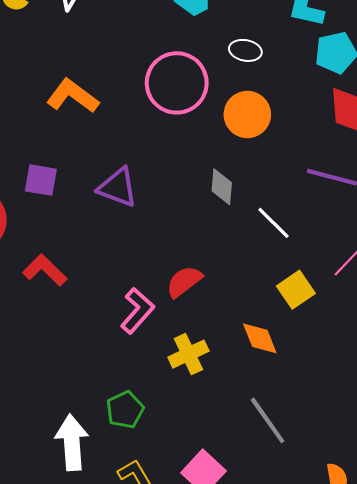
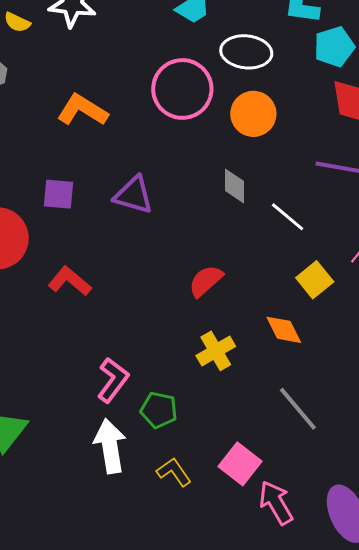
white ellipse: (245, 50) -> (246, 52), size x1.6
pink L-shape: (137, 311) -> (113, 380), moved
green pentagon: (125, 410) -> (159, 410), turned -30

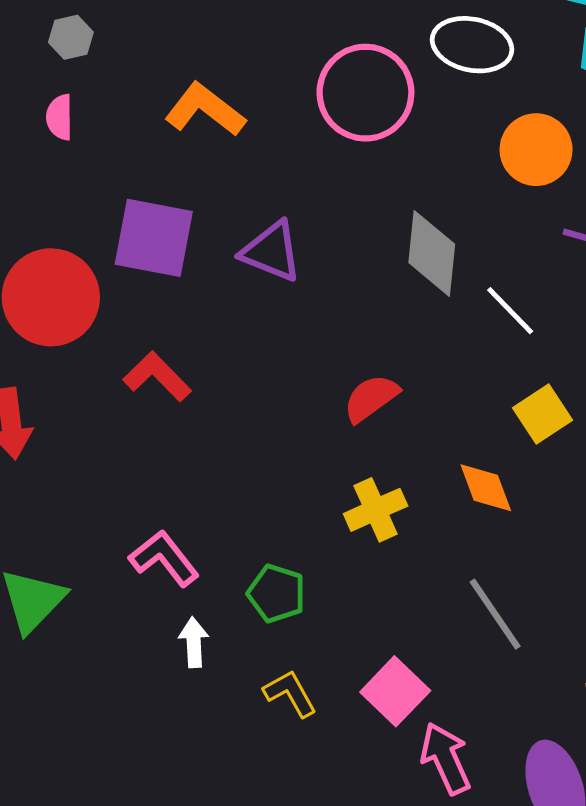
orange circle: (253, 114) -> (536, 150), moved
gray diamond: (234, 186) -> (432, 253), size x1.5
purple square: (59, 194) -> (154, 238), size x1.6
pink L-shape: (113, 380) -> (164, 558), moved, turned -81
white arrow: (110, 446) -> (194, 642), size x0.6

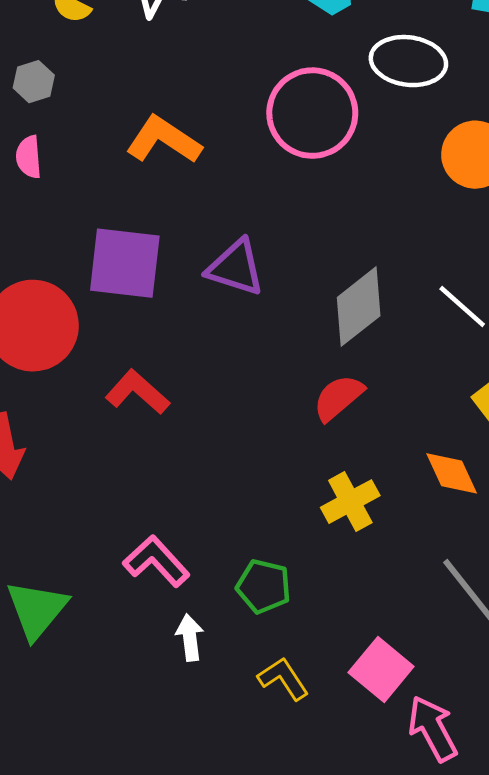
gray diamond: (432, 253) -> (359, 307), moved, turned 50

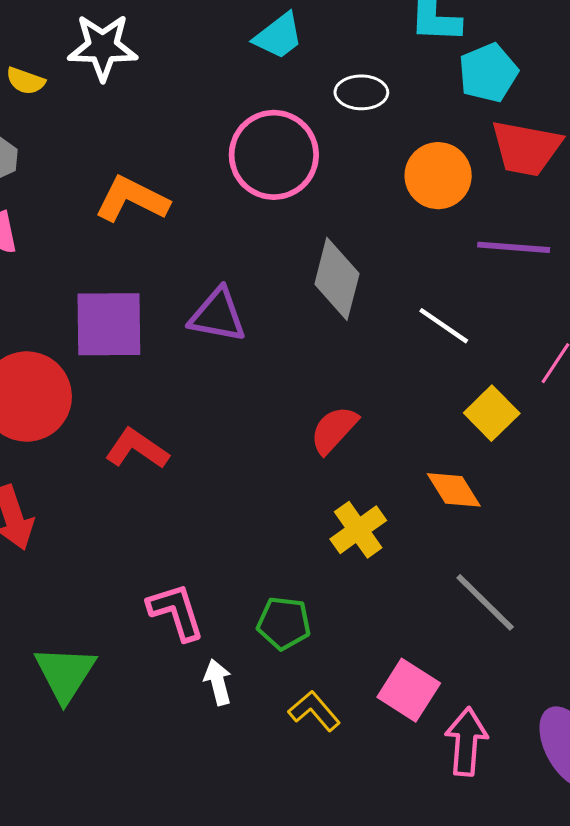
white ellipse: (408, 61) -> (361, 92), size x0.7
gray diamond: (359, 307) -> (337, 279), moved, turned -30
pink L-shape: (156, 561) -> (176, 612), turned 32
pink arrow: (433, 729) -> (466, 742), turned 40

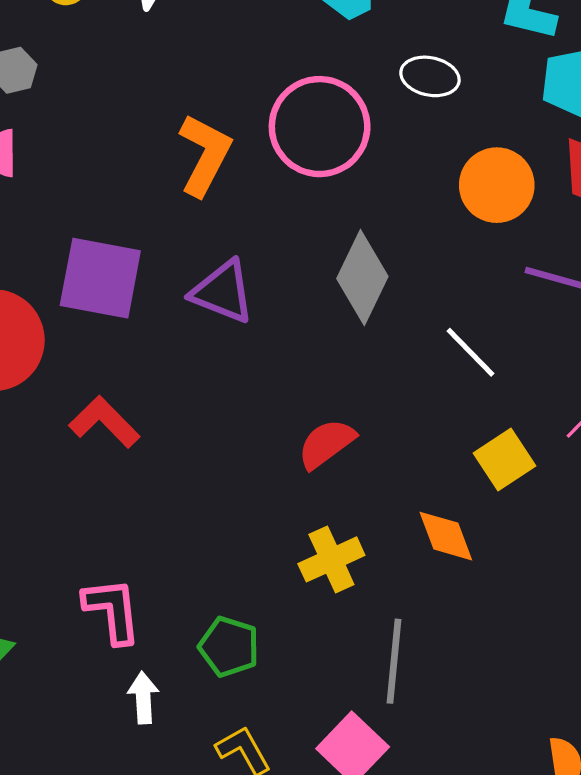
orange L-shape: (132, 199) -> (205, 155), moved, turned 80
gray line: (485, 602) -> (394, 661), moved, turned 40

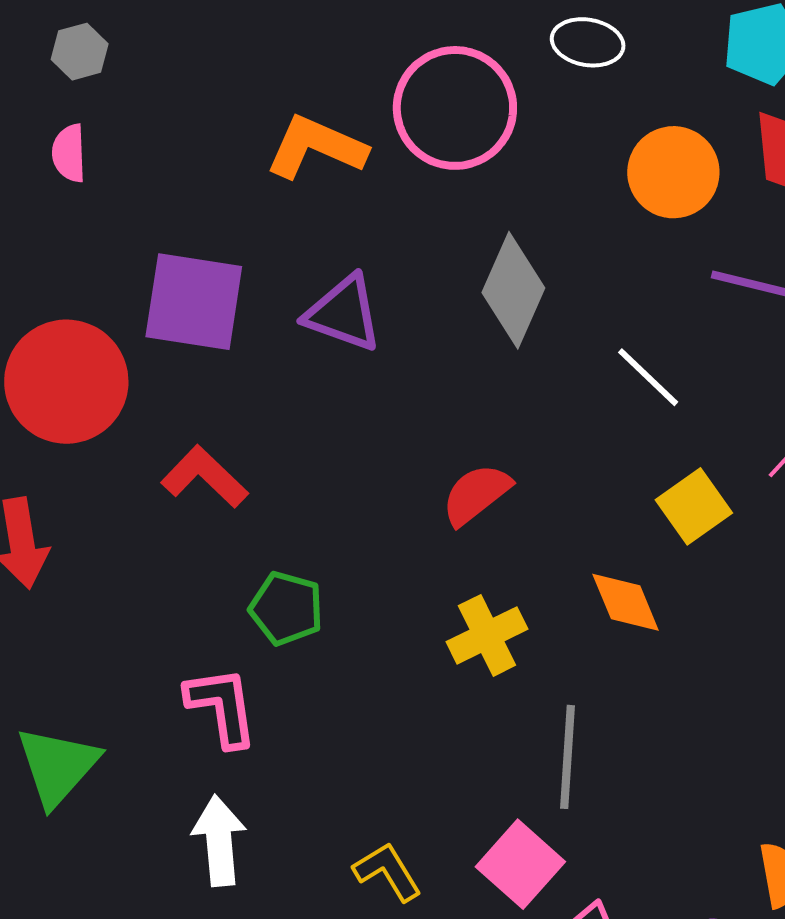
orange L-shape: (205, 155) -> (316, 147), turned -92
green pentagon: (229, 647) -> (286, 608), moved
white arrow: (143, 698) -> (219, 841), moved, size x1.4

